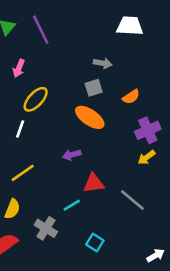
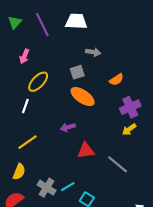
white trapezoid: (130, 26) -> (76, 21), moved
gray square: (94, 88) -> (77, 72), moved
cyan line: (72, 205) -> (68, 187), moved

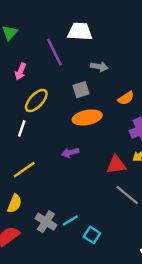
purple line: (42, 25) -> (54, 52), moved
orange ellipse: (83, 97) -> (87, 117), turned -45
red triangle: (86, 151) -> (116, 165), moved

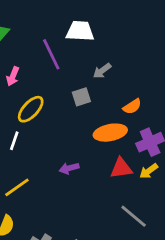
gray arrow: (99, 67) -> (102, 71), turned 133
orange ellipse: (87, 117) -> (110, 133), moved
red triangle: (116, 165) -> (121, 168), moved

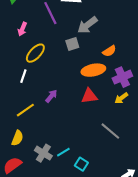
gray arrow: (102, 71) -> (87, 25), size x1.5
purple arrow: (69, 168) -> (51, 96), moved, turned 144
red triangle: (121, 168) -> (89, 96), moved

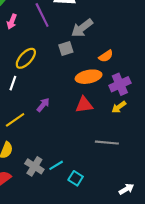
pink arrow: (22, 29) -> (12, 22), moved
gray line: (110, 131) -> (107, 143), turned -35

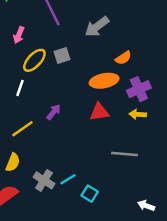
pink arrow: (12, 22) -> (19, 35), moved
gray square: (66, 49) -> (62, 56), moved
yellow arrow: (119, 107) -> (138, 114), turned 40
white arrow: (126, 189) -> (146, 206), turned -128

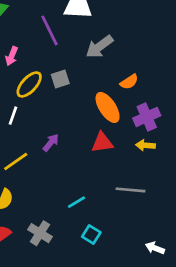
orange ellipse: (104, 81) -> (108, 107), turned 68
cyan line: (68, 179) -> (76, 202), moved
gray cross: (44, 180) -> (40, 233), moved

